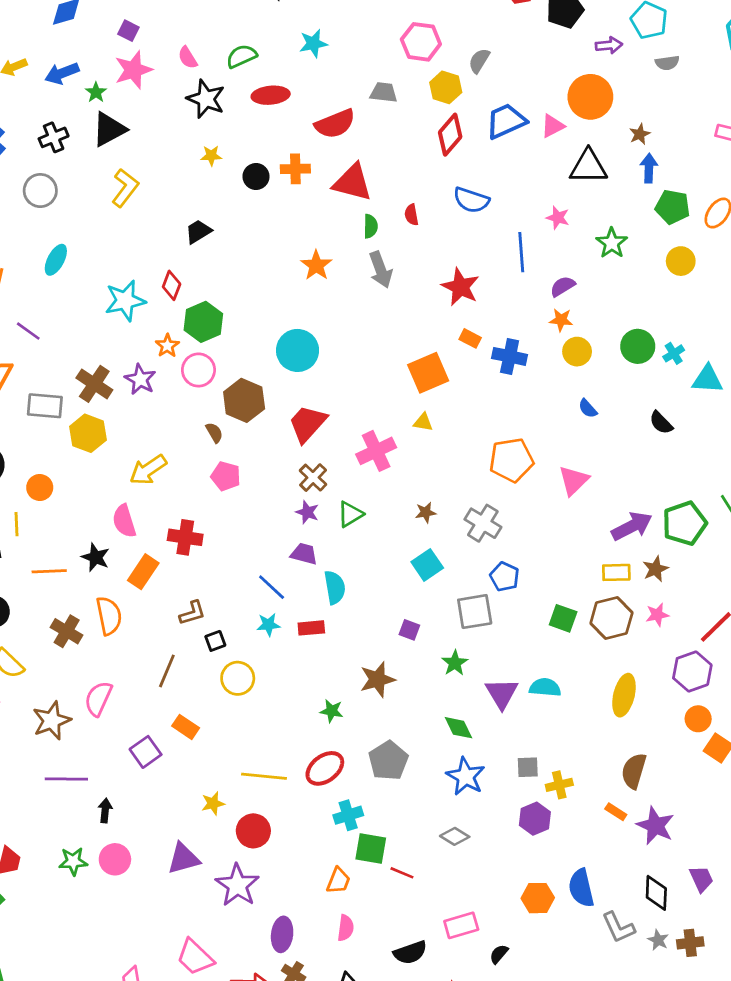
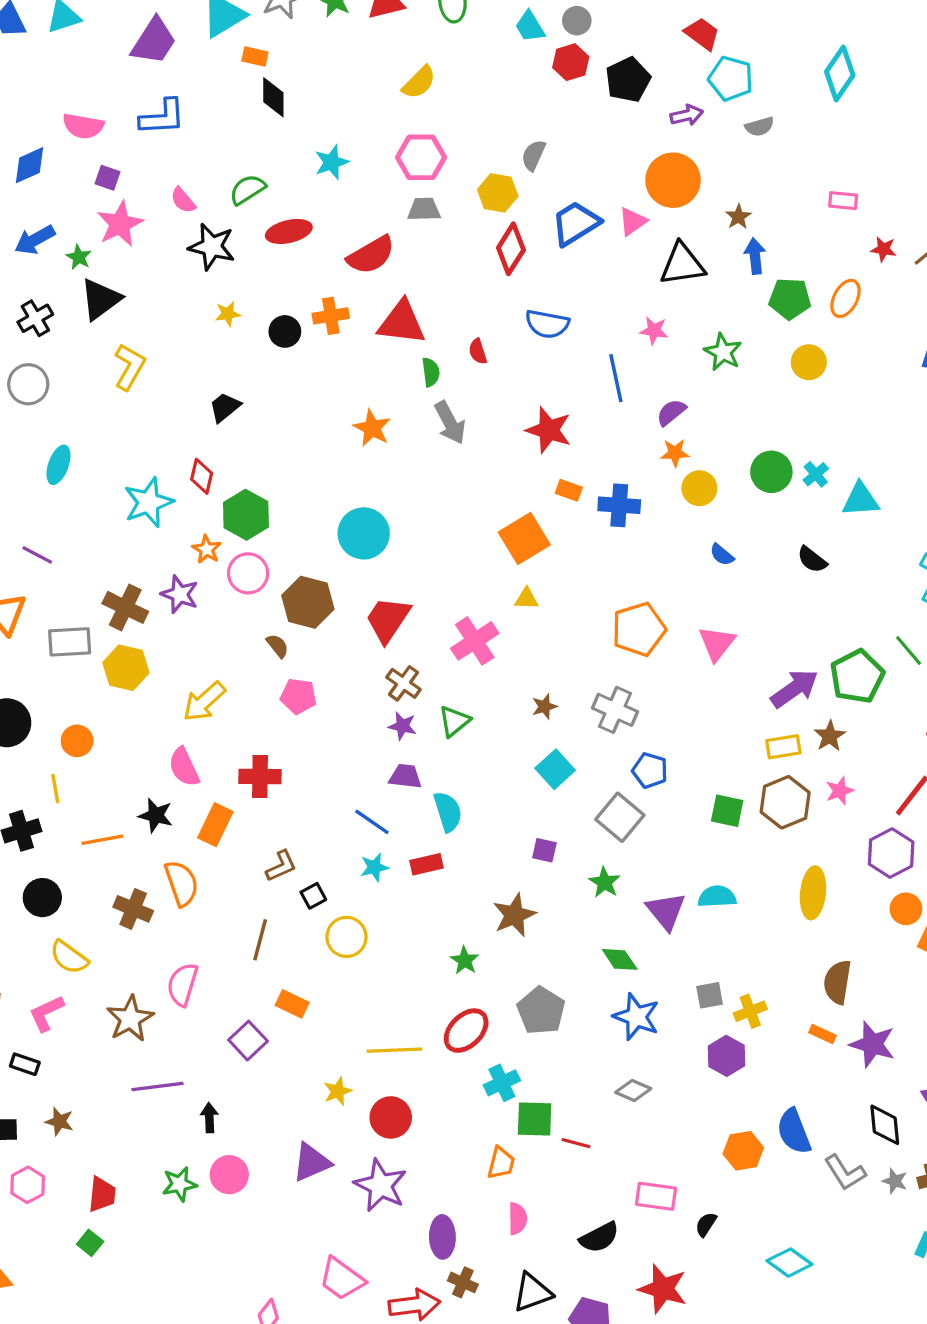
pink hexagon: (421, 42) -> (421, 157), moved
gray square: (475, 612) -> (620, 817), turned -33
green star: (332, 711) -> (465, 960), turned 30
pink rectangle: (461, 925) -> (656, 1196), turned 32

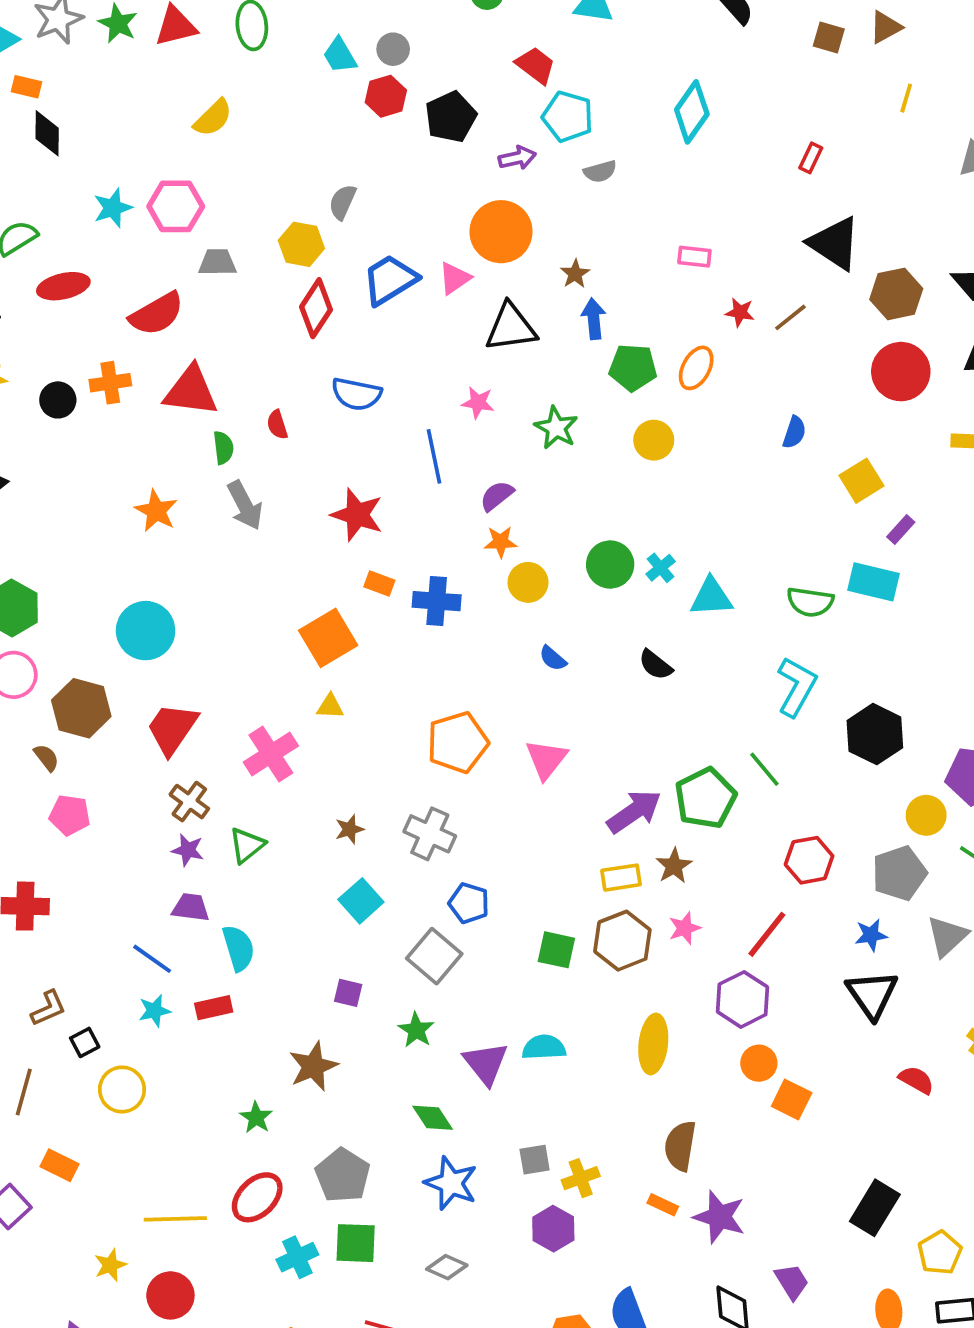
pink hexagon: (421, 157) -> (176, 206), moved
green square: (535, 1119) -> (356, 1243), moved

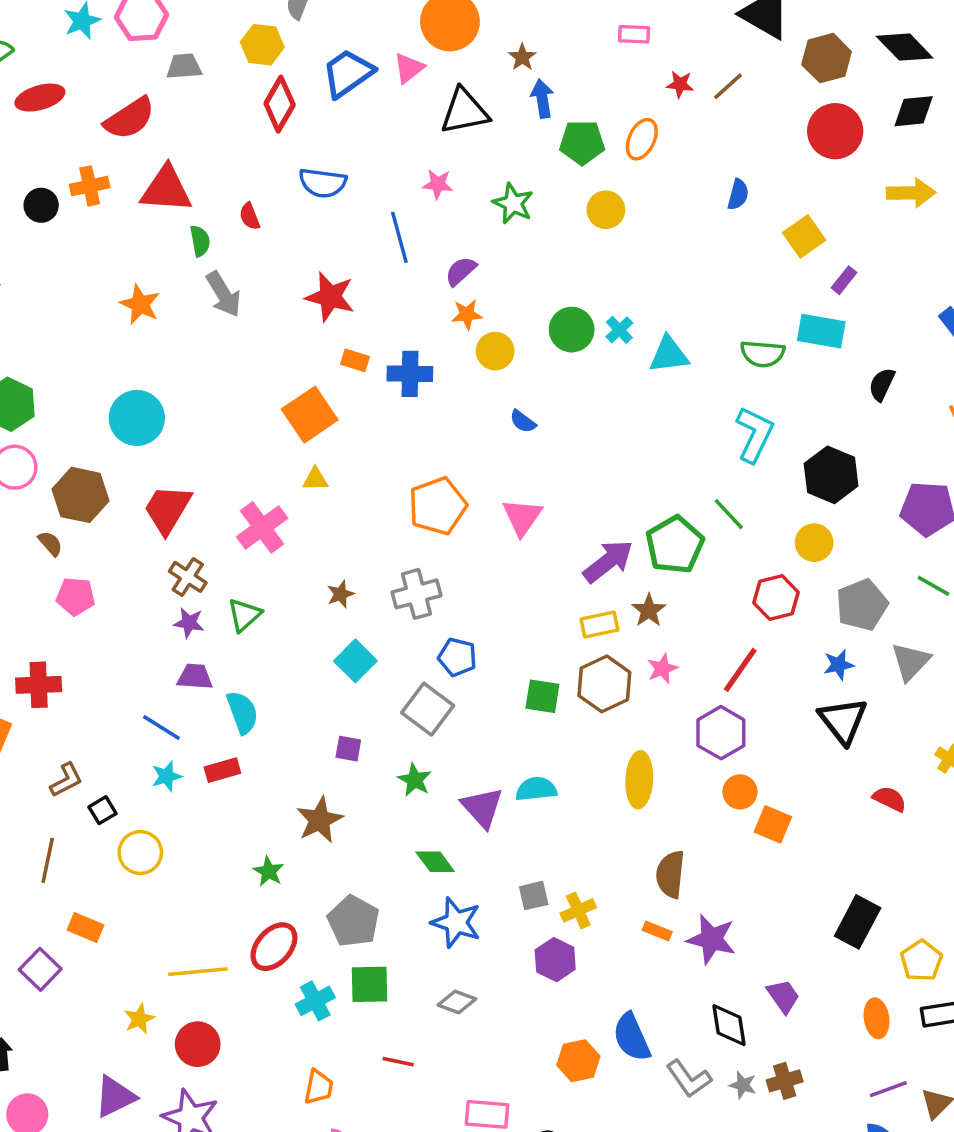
black semicircle: (656, 665) -> (882, 384), moved, turned 80
yellow circle: (926, 815) -> (814, 543), moved
gray cross: (430, 834) -> (416, 594), turned -36

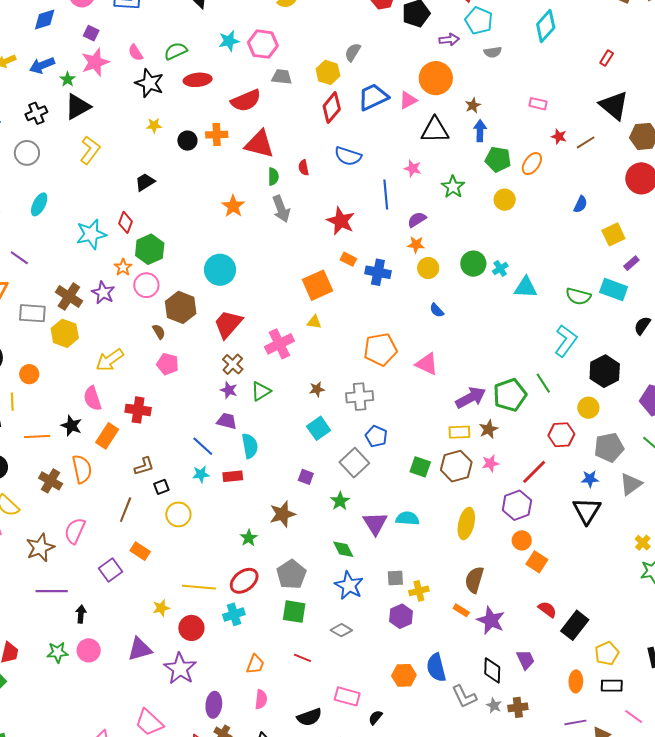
pink triangle: (522, 517) -> (427, 364), turned -50
red semicircle: (890, 799) -> (547, 609), moved
cyan cross: (315, 1001) -> (234, 614), moved

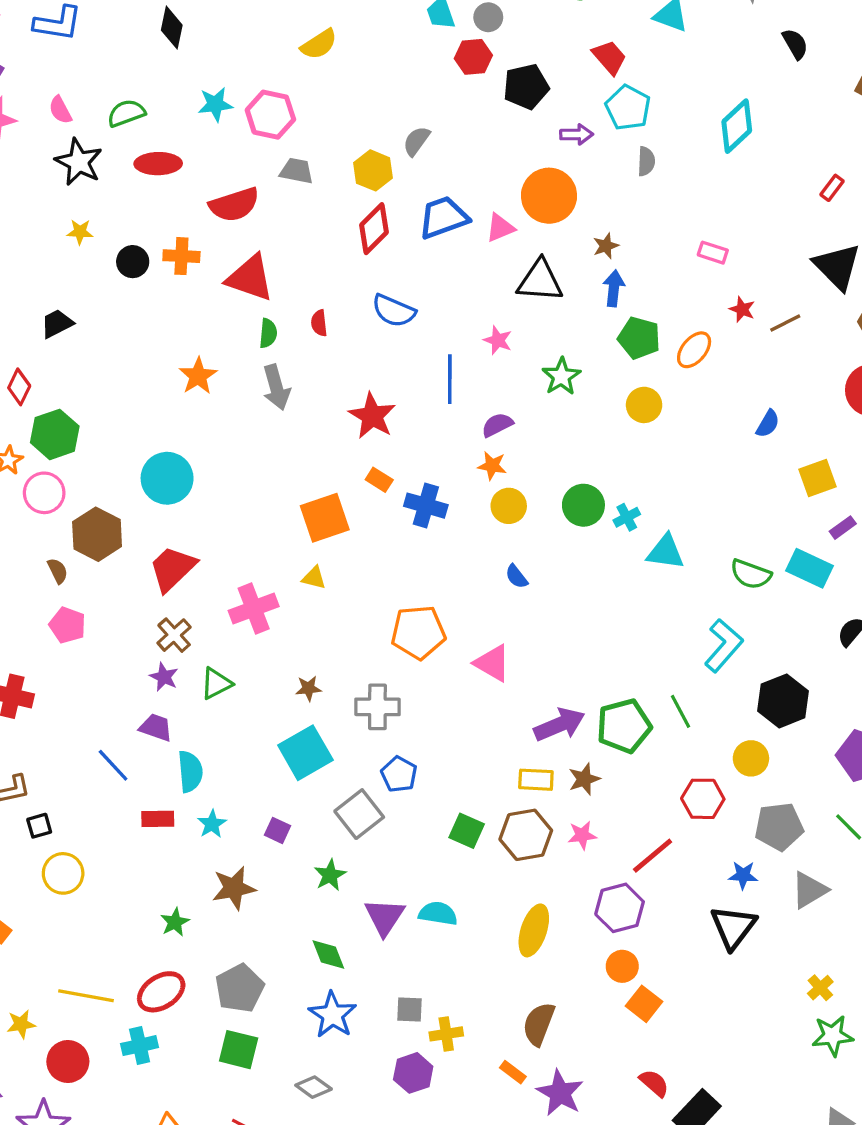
gray semicircle: (493, 52) -> (646, 161), turned -84
cyan square: (319, 428) -> (305, 753), size x1.4
cyan star: (201, 474) -> (212, 824), moved, turned -30

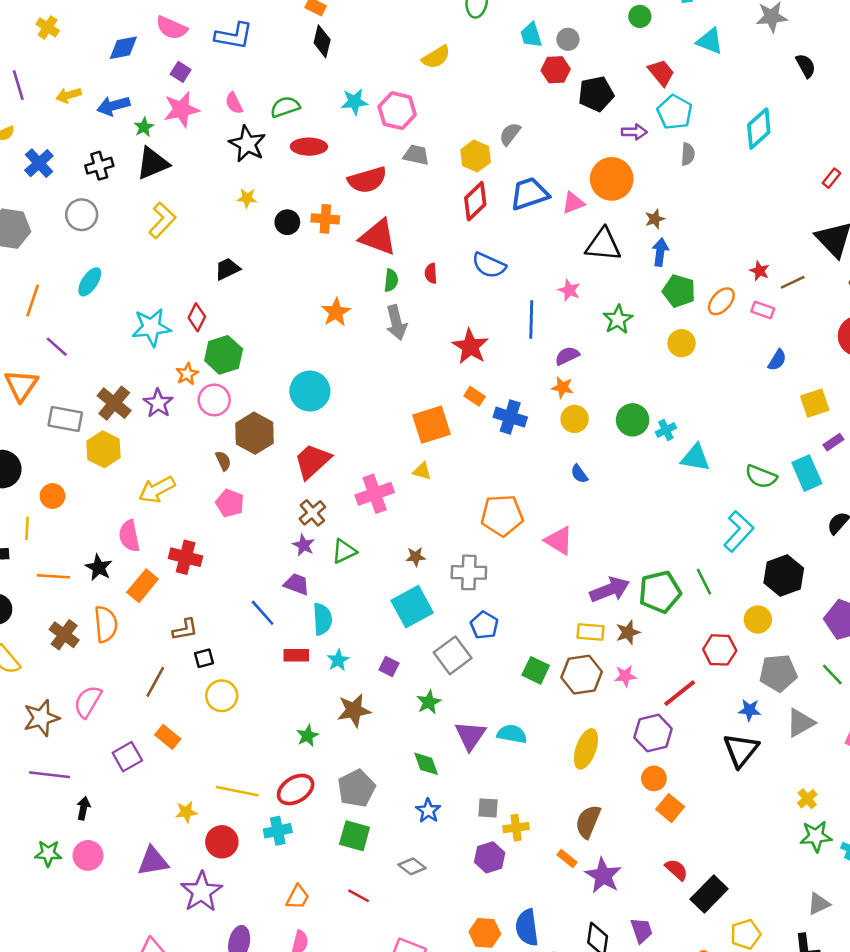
pink rectangle: (713, 253) -> (763, 310), moved
cyan rectangle: (810, 568) -> (807, 473), turned 40
blue star: (332, 1015) -> (428, 811), size x0.7

